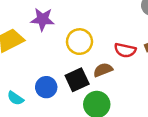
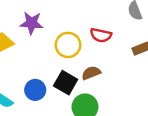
red semicircle: (125, 50) -> (101, 35), moved
black square: (77, 80) -> (66, 83), turned -35

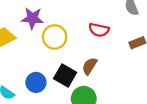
yellow circle: (68, 45) -> (55, 37), moved
brown semicircle: (91, 73) -> (90, 66), turned -36

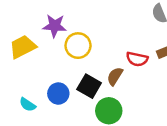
red semicircle: (99, 30) -> (137, 59), moved

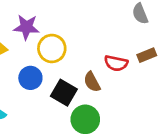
brown semicircle: (115, 76) -> (92, 82), turned -60
blue circle: (58, 94) -> (30, 78), moved

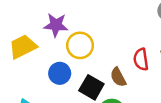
red semicircle: (116, 63) -> (141, 59), turned 70

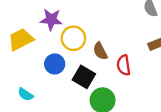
red semicircle: (141, 59) -> (124, 65), moved
brown semicircle: (118, 77) -> (100, 51), moved

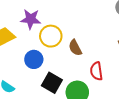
red semicircle: (124, 65) -> (96, 71), moved
black square: (84, 77) -> (52, 83), moved

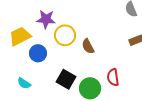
blue circle: (34, 59) -> (38, 53), moved
red semicircle: (96, 71) -> (113, 77), moved

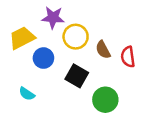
red semicircle: (113, 77) -> (128, 57), moved
black square: (66, 79) -> (77, 76), moved

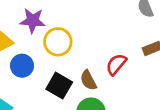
brown semicircle: (103, 50) -> (88, 80), moved
red semicircle: (128, 57) -> (116, 64), turned 48

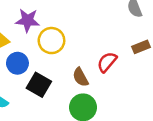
black square: (59, 86) -> (39, 85), moved

